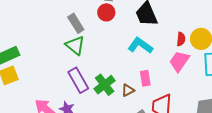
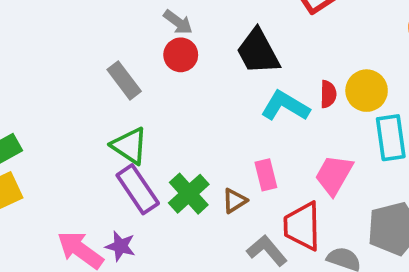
green triangle: (75, 45) -> (130, 146), moved
cyan L-shape: (140, 46) -> (285, 106), moved
pink trapezoid: (179, 61) -> (334, 175), moved

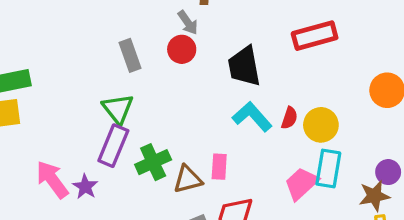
pink trapezoid: (334, 175) -> (301, 184), moved
purple rectangle: (138, 189) -> (113, 146), turned 39
brown triangle: (235, 201) -> (188, 179), size x1.4

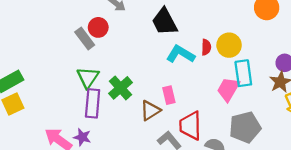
red circle: (182, 49) -> (98, 27), moved
green triangle: (118, 109) -> (88, 77), turned 30
green cross: (153, 162) -> (120, 88), moved

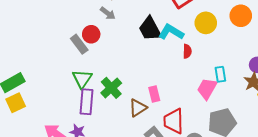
yellow circle: (229, 45) -> (206, 23), moved
cyan L-shape: (181, 54) -> (171, 32), moved
cyan rectangle: (243, 73) -> (220, 74), size x0.7

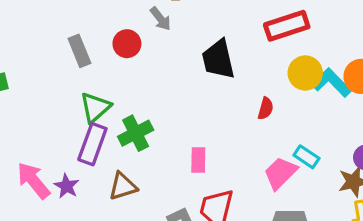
cyan L-shape: (171, 32) -> (331, 83), moved
gray rectangle: (79, 44) -> (79, 51), moved
cyan rectangle: (220, 74) -> (306, 157), turned -63
brown triangle: (138, 108) -> (123, 186), moved

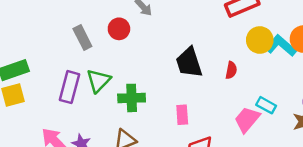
black trapezoid: (218, 59) -> (189, 63), moved
green cross: (136, 133) -> (132, 98), turned 30
purple rectangle: (92, 144) -> (69, 87), moved

